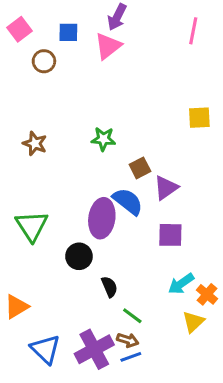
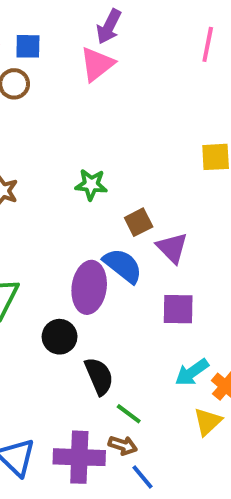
blue square: (68, 32) -> (28, 46), moved
purple triangle: (166, 188) -> (172, 248), turned -40
black semicircle: (109, 287) -> (99, 376), size x1.4
purple cross: (94, 349) -> (79, 457), turned 30
blue line: (131, 357) -> (142, 477), moved, turned 70

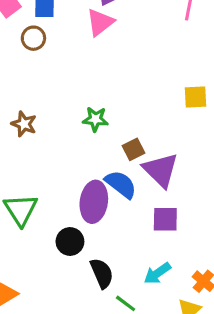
purple triangle: (172, 248) -> (161, 170), size x1.4
cyan arrow: (192, 372) -> (157, 273), moved

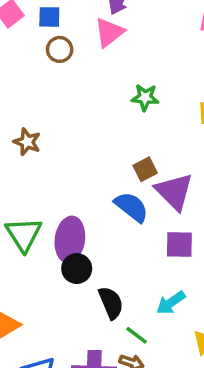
brown circle: (33, 38) -> (60, 49), moved
green star: (95, 119) -> (145, 97), moved
purple ellipse: (94, 202) -> (70, 239), moved

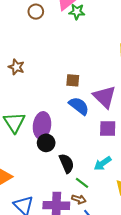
green star: (145, 97) -> (77, 12), moved
brown square: (145, 169) -> (73, 80), moved, turned 32

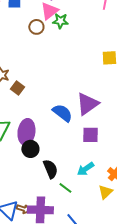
brown circle: (36, 12) -> (36, 27), moved
brown square: (73, 80) -> (17, 88), moved, turned 32
purple triangle: (105, 97) -> (87, 104), turned 40
brown arrow: (79, 199) -> (23, 209), moved

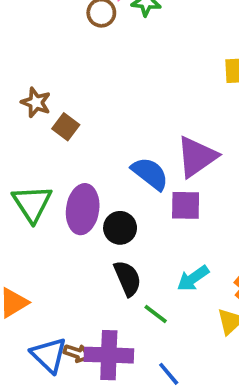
purple square: (90, 135) -> (186, 205), moved
black circle: (30, 149) -> (120, 228), moved

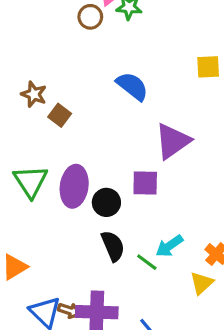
blue semicircle: (150, 174) -> (132, 86), moved
purple square: (186, 205) -> (145, 183), moved
green line: (156, 314) -> (147, 262), moved

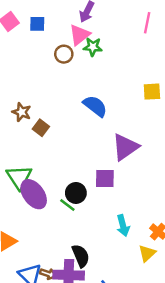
purple ellipse: (74, 186) -> (34, 194), moved, turned -44
black semicircle: (113, 246) -> (81, 256), moved
cyan arrow: (169, 246) -> (123, 226), turned -70
green line: (147, 262) -> (67, 205), moved

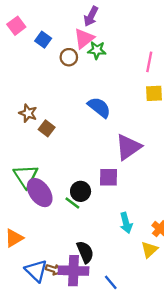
pink line: (147, 23) -> (149, 62), moved
blue square: (37, 24) -> (43, 40), moved, turned 35

